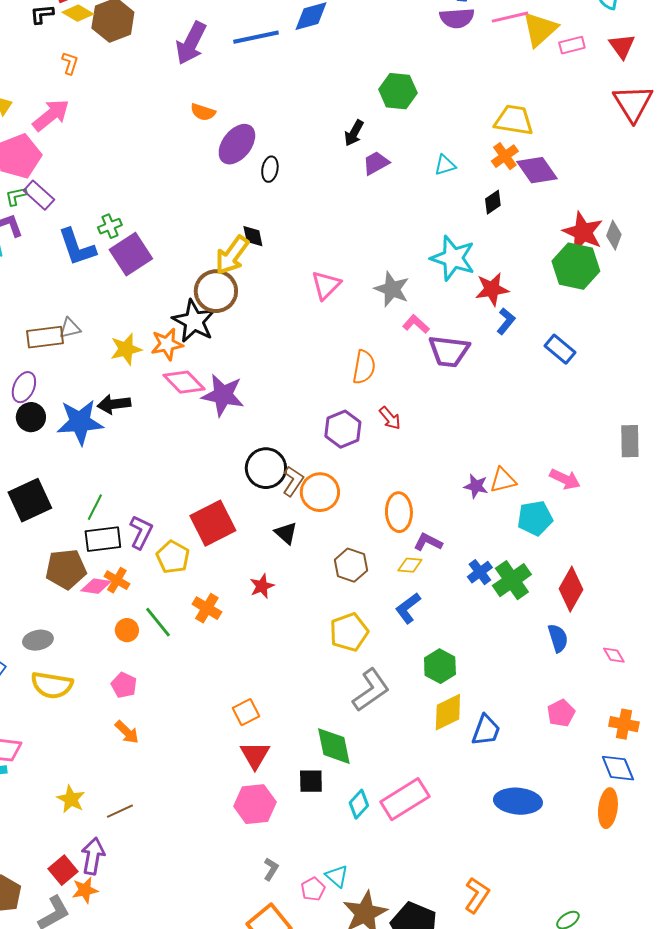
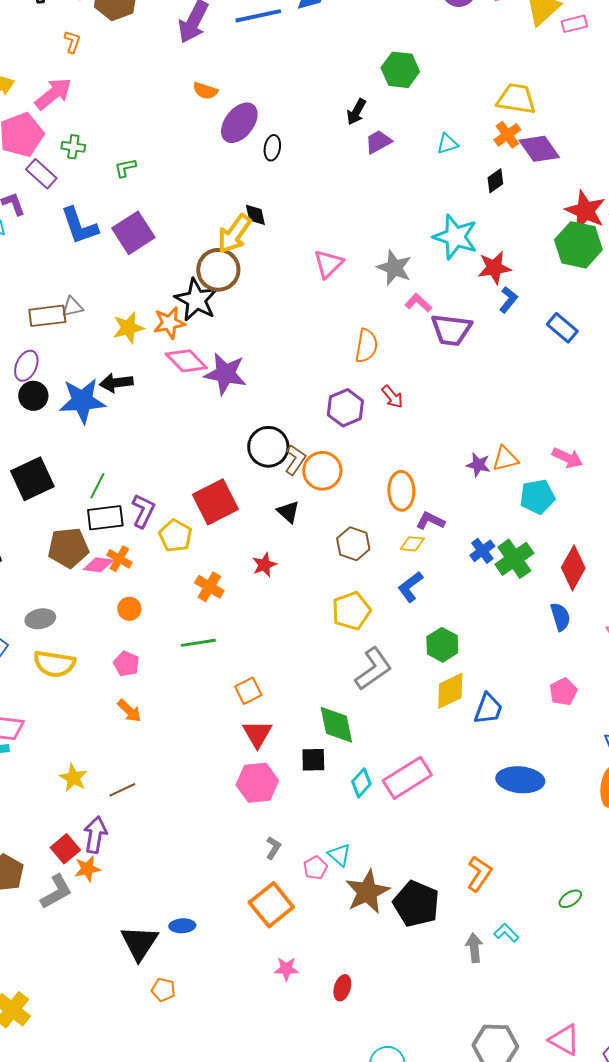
green L-shape: (16, 196) -> (125, 168), moved
green cross: (110, 226) -> (73, 147), moved, turned 30
green line: (158, 622) -> (198, 643), moved, turned -60

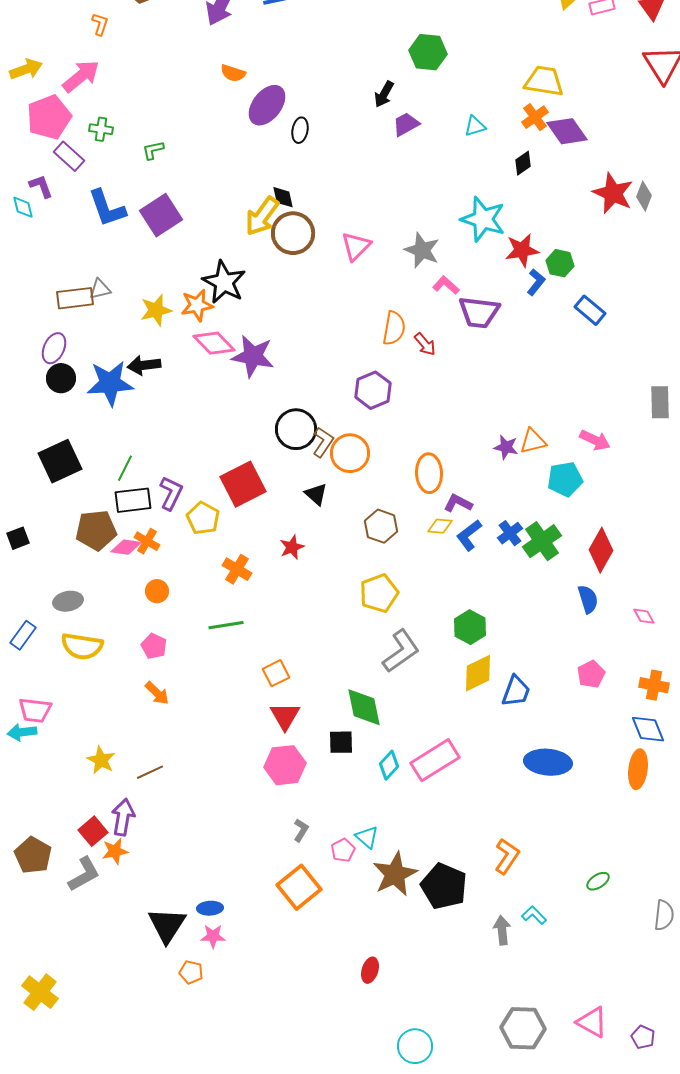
green hexagon: (578, 245) -> (560, 263), moved, size x0.6
brown circle: (218, 270) -> (293, 233), moved
red arrow: (392, 397) -> (425, 344), moved
blue L-shape: (410, 587) -> (469, 535), moved
pink star: (286, 969) -> (213, 936), moved

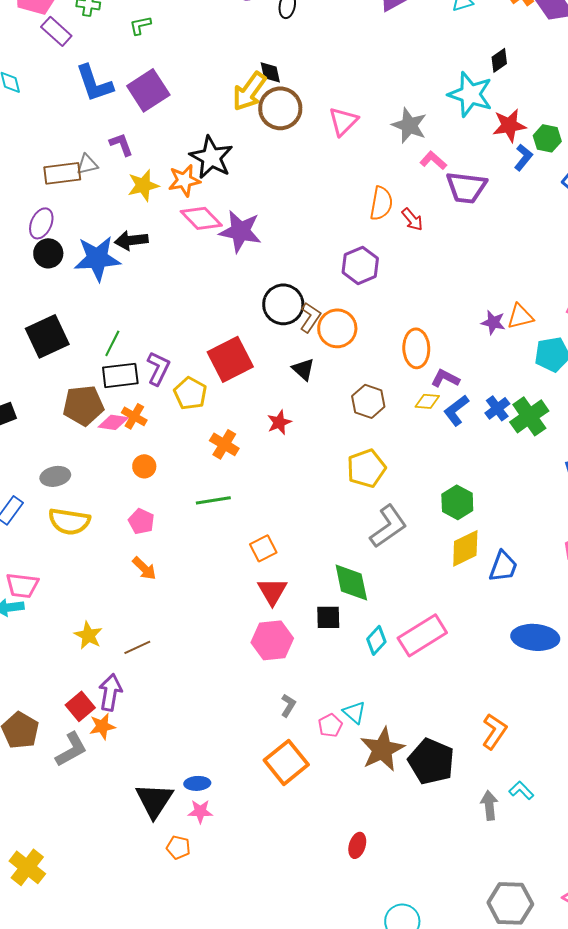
black diamond: (523, 163) -> (499, 60), moved
purple L-shape: (41, 186) -> (121, 144), moved

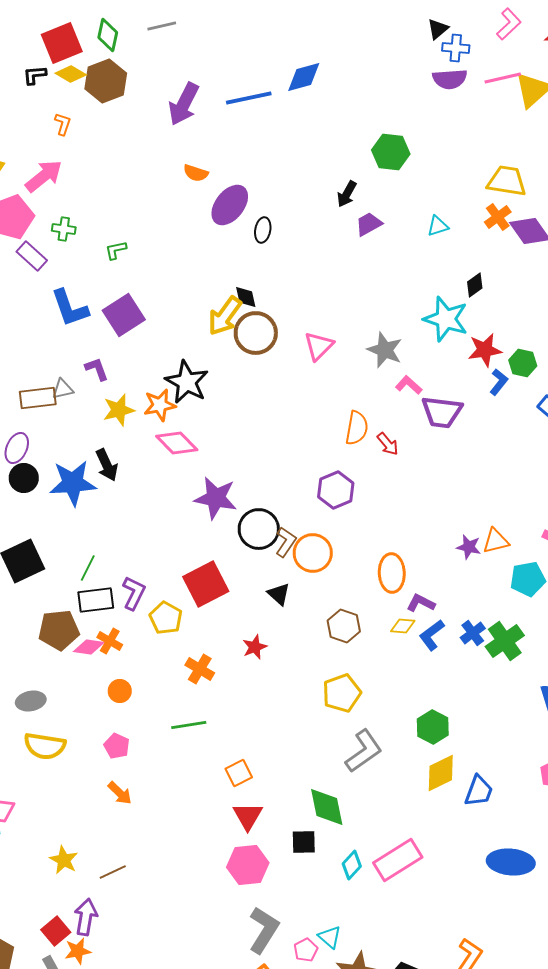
purple star: (240, 231) -> (216, 498), moved
black arrow: (131, 240) -> (107, 465), turned -108
gray L-shape: (288, 705) -> (264, 930), size x2.0

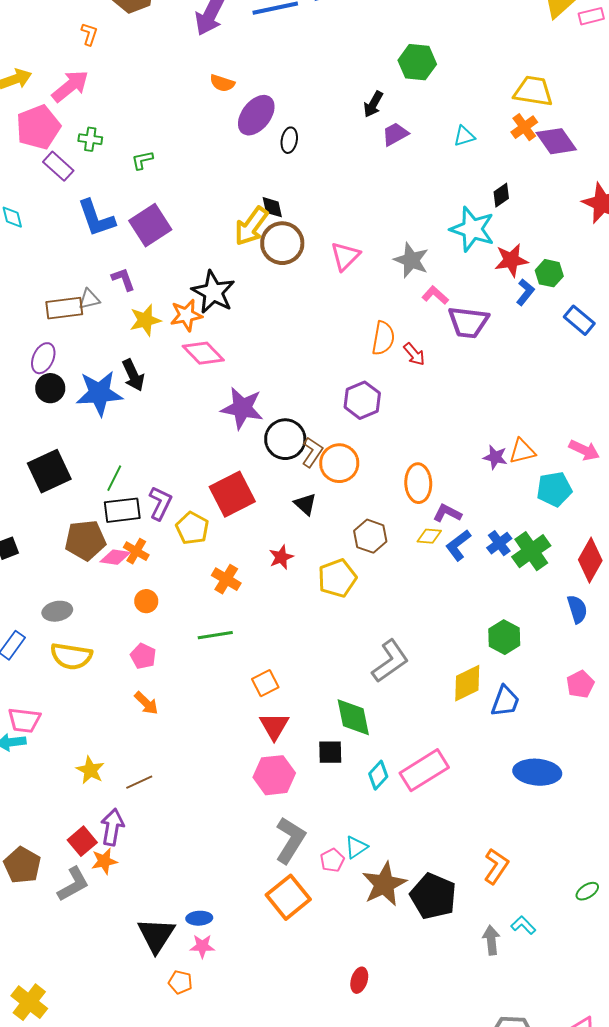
yellow pentagon: (342, 693) -> (337, 578), moved
green hexagon: (433, 727) -> (504, 637), moved
cyan triangle: (330, 937) -> (356, 847), turned 45

